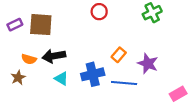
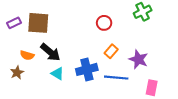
red circle: (99, 12) -> (104, 23), moved
black arrow: (54, 56) -> (50, 52), turned -130
pink rectangle: (178, 94) -> (152, 88), moved, turned -49

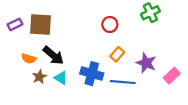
blue cross: (87, 69) -> (92, 74), turned 30
brown star: (17, 73) -> (39, 77), moved
pink rectangle: (152, 88) -> (172, 76), moved, turned 35

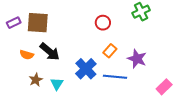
blue cross: (92, 74) -> (86, 69), turned 30
pink rectangle: (172, 76) -> (164, 87), moved
brown star: (39, 77) -> (36, 80), moved
cyan triangle: (61, 78) -> (57, 84), moved, turned 32

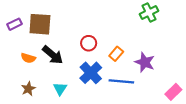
red circle: (103, 23) -> (89, 43), moved
brown star: (36, 80) -> (28, 89), moved

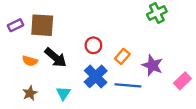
pink rectangle: (173, 92) -> (182, 81), moved

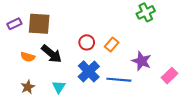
orange rectangle: (122, 56) -> (112, 45), moved

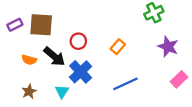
red circle: (87, 42) -> (78, 41), moved
purple star: (142, 61) -> (168, 47), moved
blue cross: (89, 71) -> (81, 72), moved
blue line: (119, 80) -> (125, 84), turned -30

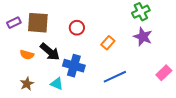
red circle: (78, 41) -> (77, 28), moved
purple star: (168, 47) -> (143, 37), moved
blue cross: (81, 72) -> (74, 66), turned -30
cyan triangle: (62, 91) -> (57, 84), turned -40

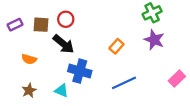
brown square: (38, 23) -> (41, 25), size x0.7
red circle: (77, 28) -> (66, 19), moved
black arrow: (50, 52) -> (64, 44), moved

